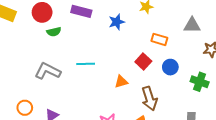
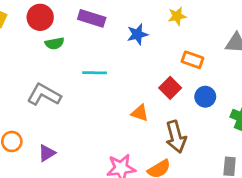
cyan line: (86, 64) -> (95, 73), moved
orange triangle: (121, 82) -> (140, 113), turned 32

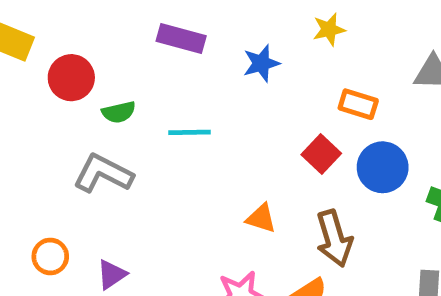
red circle: (40, 17) -> (71, 78), moved
green semicircle: (55, 43) -> (119, 112), moved
blue circle: (205, 97) -> (383, 167), size x1.4
orange triangle: (140, 113) -> (261, 218), moved

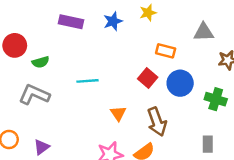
blue star: (261, 63) -> (113, 21), moved
cyan line: (189, 132) -> (87, 81), moved
orange triangle: (261, 218) -> (118, 113), turned 42

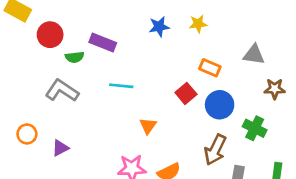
purple rectangle: (71, 22) -> (103, 43), moved
brown arrow: (157, 122) -> (215, 150), moved, turned 36

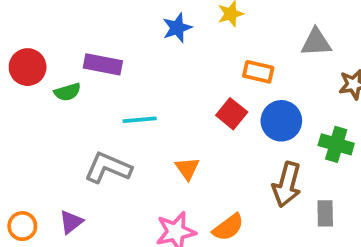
gray L-shape: (62, 91) -> (108, 168), moved
orange circle: (27, 134) -> (22, 226), moved

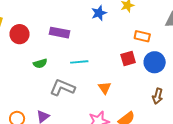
green semicircle: (67, 92) -> (40, 63), moved
red square: (232, 114) -> (128, 59), turned 35
brown arrow: (287, 185) -> (158, 96), size x0.7

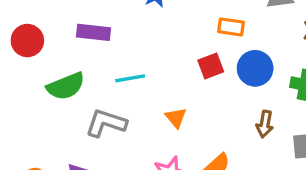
green semicircle: (40, 63) -> (66, 86), size x1.6

